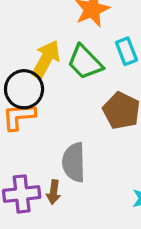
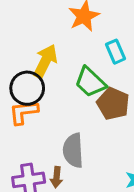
green trapezoid: (85, 62) -> (90, 82), moved

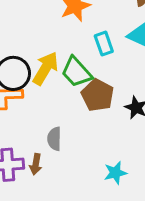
yellow arrow: (45, 61) -> (45, 68), moved
gray semicircle: (73, 150) -> (54, 139), size x0.7

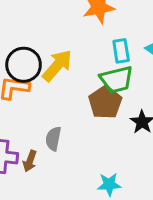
green trapezoid: (76, 72) -> (117, 79), moved, turned -72

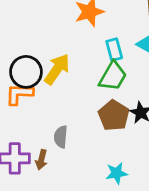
green trapezoid: (117, 79) -> (113, 76), turned -40
brown pentagon: (105, 102) -> (114, 116), moved

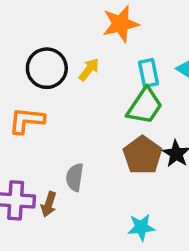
yellow arrow: (57, 69) -> (89, 70), moved, size x0.6
black circle: (26, 72) -> (47, 68), moved

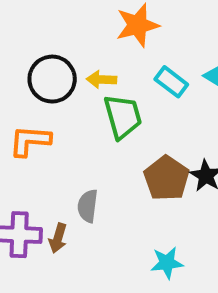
yellow arrow: (89, 70) -> (101, 79), turned -125
cyan rectangle: (149, 73) -> (171, 82), turned -40
green trapezoid: (145, 106) -> (123, 116), moved, turned -48

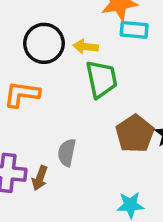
cyan rectangle: (171, 82) -> (134, 30), moved, turned -36

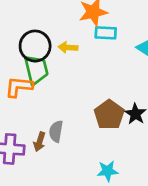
green trapezoid: (102, 79) -> (36, 70), moved
brown arrow: (40, 178) -> (40, 142), moved

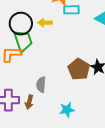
brown arrow: (40, 142) -> (29, 102), moved
cyan star: (108, 171) -> (67, 110), moved

